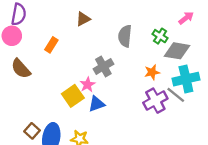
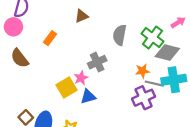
green cross: (160, 36) -> (152, 38), size x1.5
gray line: (176, 95) -> (154, 84), moved, turned -30

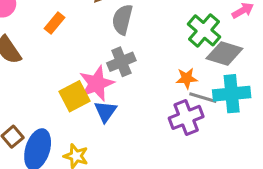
gray semicircle: (120, 35) -> (122, 20), moved
pink star: (81, 78) -> (97, 84), size x1.6
blue triangle: (88, 97) -> (105, 111), turned -42

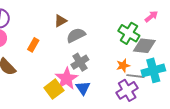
gray semicircle: (122, 20) -> (76, 35), turned 60
blue triangle: (105, 111) -> (83, 88), moved

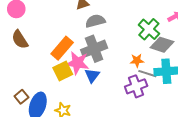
orange rectangle: (33, 45) -> (62, 48), moved, size x1.6
gray cross: (80, 62) -> (94, 49), size x1.4
pink star: (67, 79) -> (77, 63), turned 30

